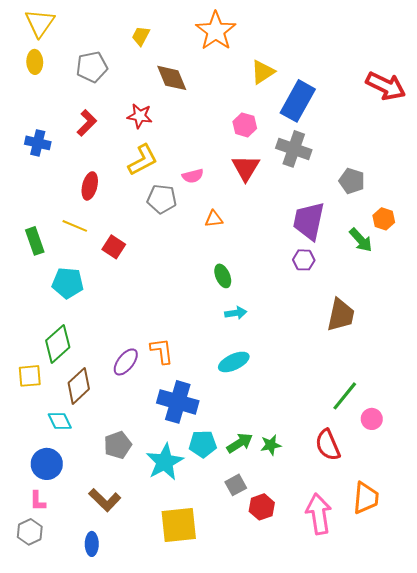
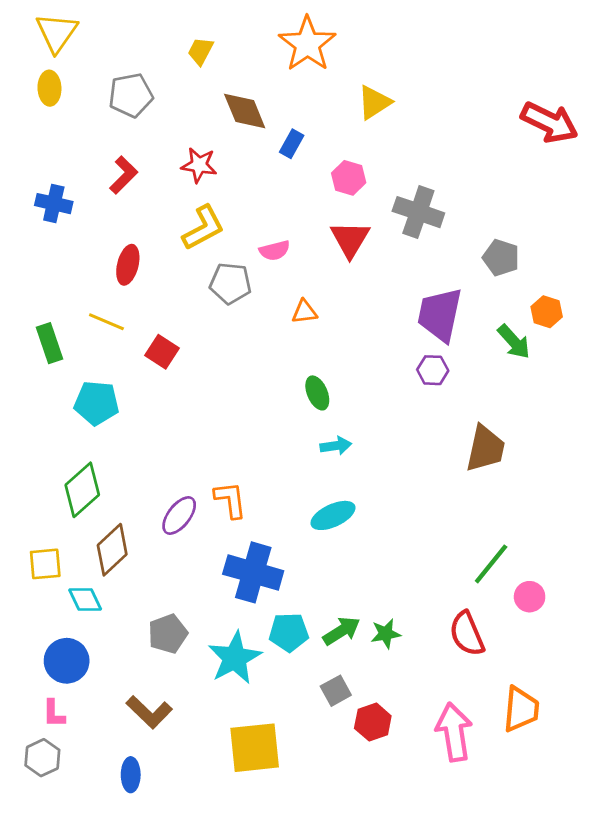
blue rectangle: (298, 101) -> (292, 144), moved, size x0.5
yellow square: (30, 376) -> (45, 564), moved

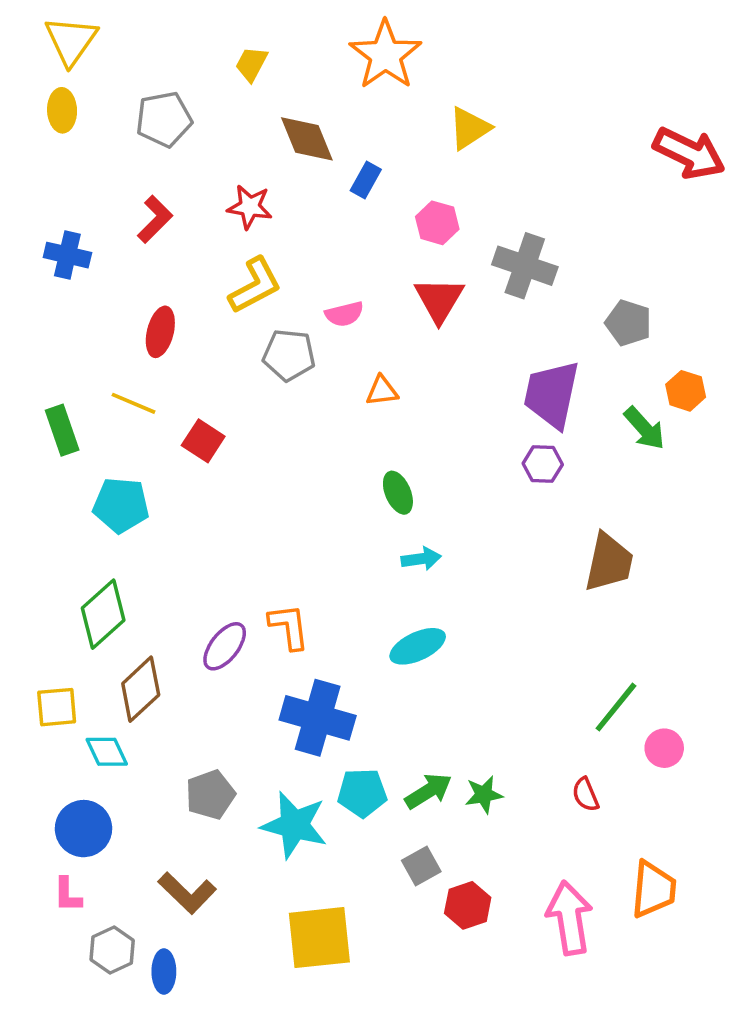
red semicircle: (467, 634) -> (586, 795), size x0.6
cyan star: (235, 658) -> (294, 825), turned -30
gray hexagon: (42, 758) -> (112, 950), moved

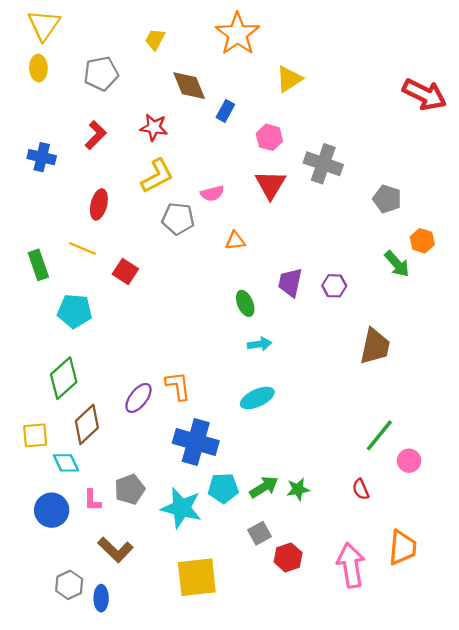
purple trapezoid: (552, 394) -> (290, 283), moved, size x0.7
pink L-shape: (67, 895) -> (92, 500), moved

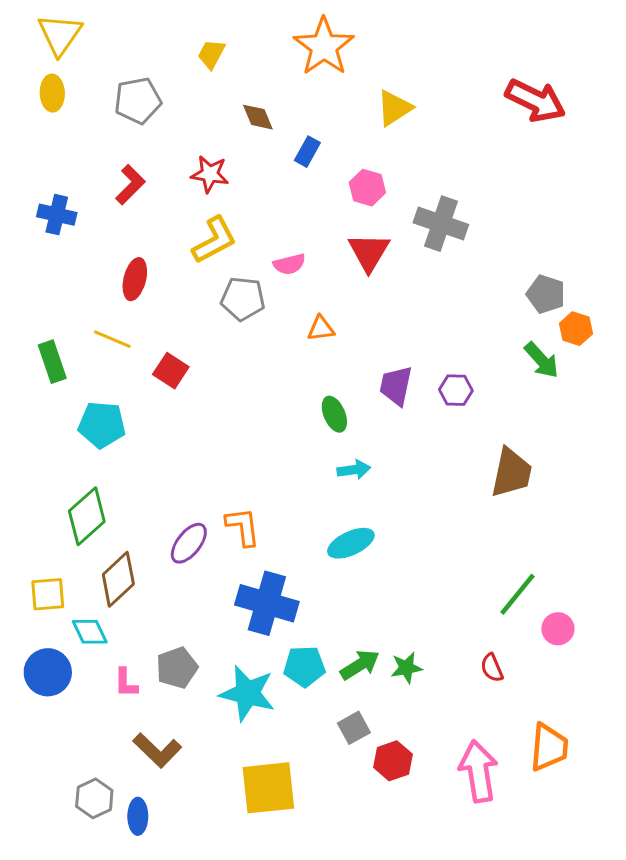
brown diamond: (189, 86) -> (258, 117), size x0.7
red arrow: (424, 94) -> (535, 101), moved
gray pentagon: (387, 199) -> (546, 294), moved
blue circle: (52, 510) -> (48, 672), moved

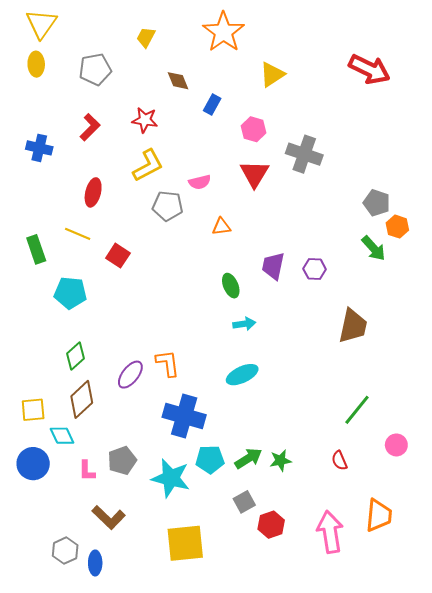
green diamond: (87, 516) -> (75, 356), moved, size x0.7
pink circle: (558, 629) -> (396, 445), moved

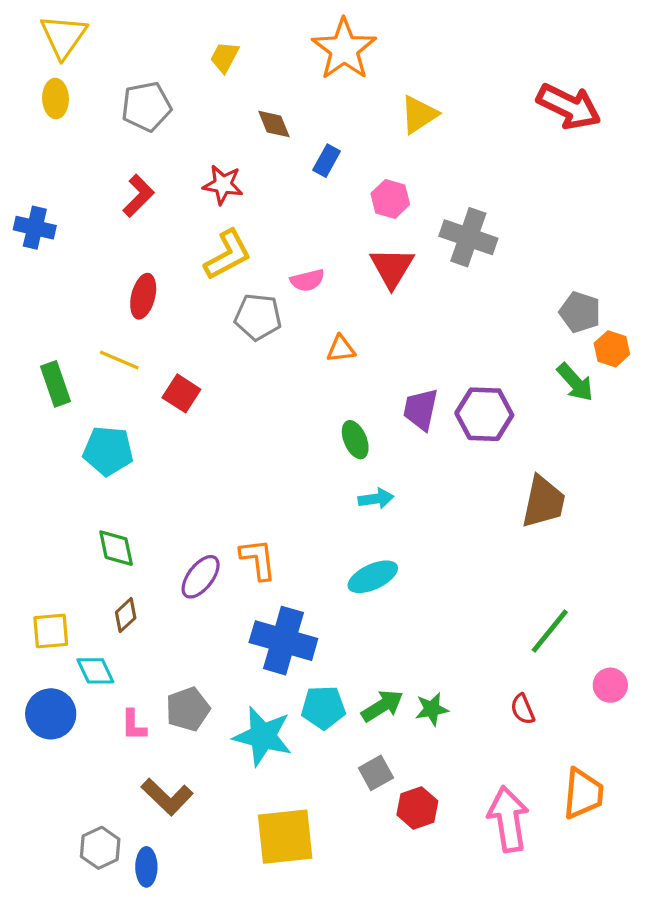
blue cross: (39, 148) -> (35, 228), moved
purple hexagon: (315, 269) -> (484, 414), size x1.6
green diamond: (75, 356) -> (116, 548), turned -60
brown diamond: (82, 399) -> (126, 615), size x0.6

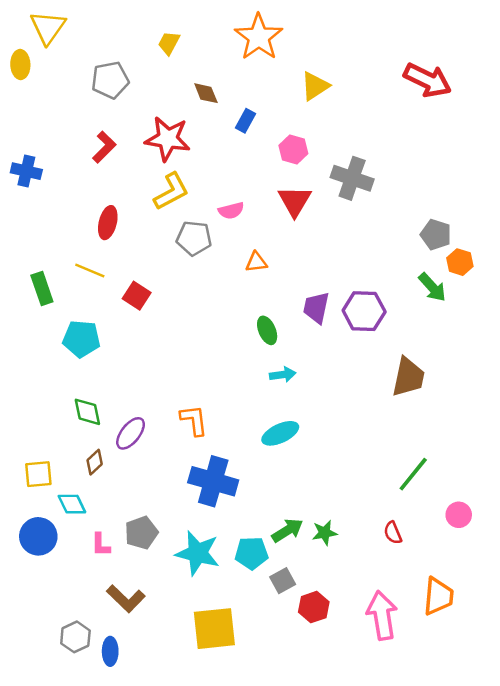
yellow ellipse: (56, 99) -> (20, 64), moved
red star: (223, 185) -> (168, 139), size x1.5
purple ellipse: (201, 577) -> (131, 433), moved
cyan pentagon: (323, 708) -> (251, 553), moved

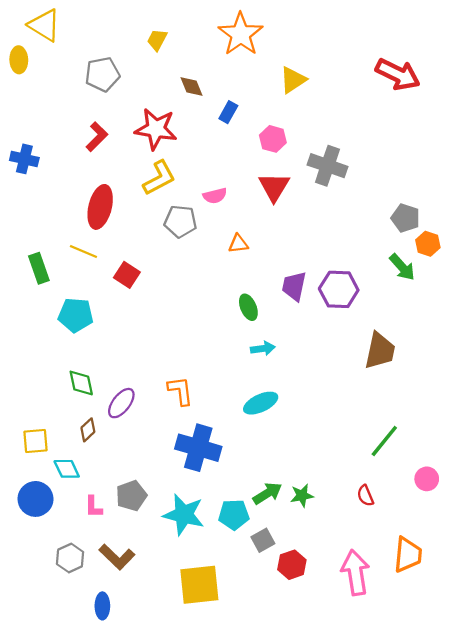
yellow triangle: (48, 27) -> (44, 25), turned -33
red ellipse: (108, 223) -> (100, 207), size x1.4
gray hexagon: (75, 637) -> (70, 558), moved

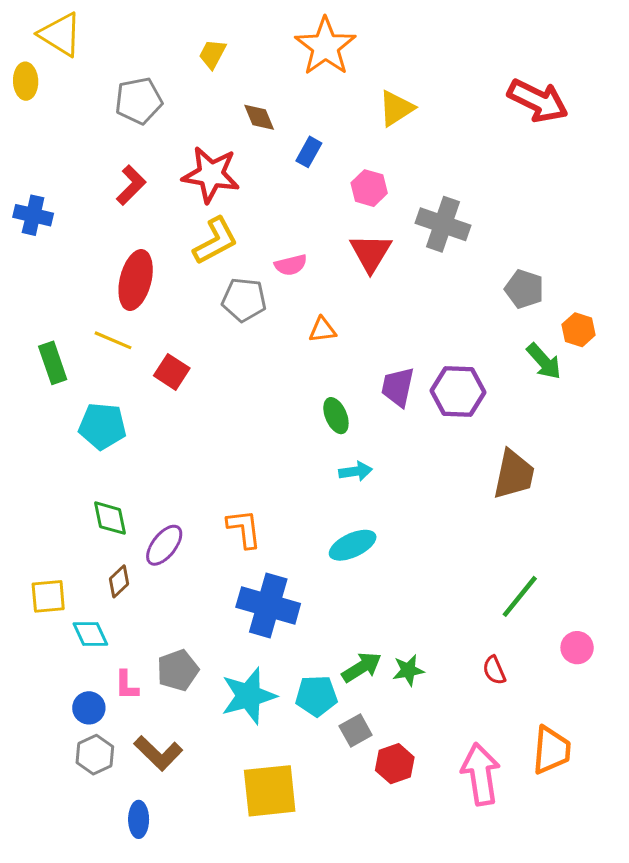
gray pentagon: (406, 218) -> (524, 289), moved
blue circle: (35, 499) -> (89, 708), moved, size x0.7
cyan star: (184, 515) -> (249, 696), turned -30

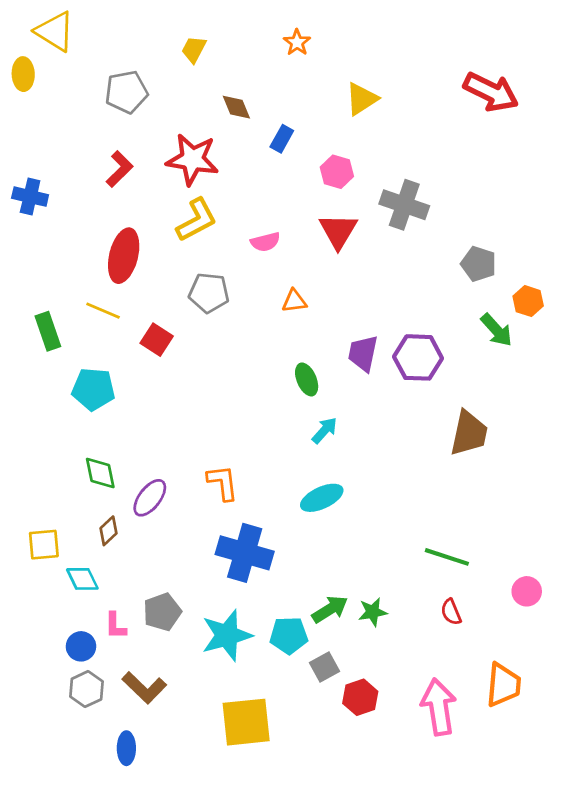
orange star: (325, 46) -> (297, 42), size x0.5
gray pentagon: (244, 300) -> (209, 293), moved
cyan arrow: (356, 471) -> (324, 430), turned -40
green line: (520, 596) -> (447, 557), moved, turned 69

